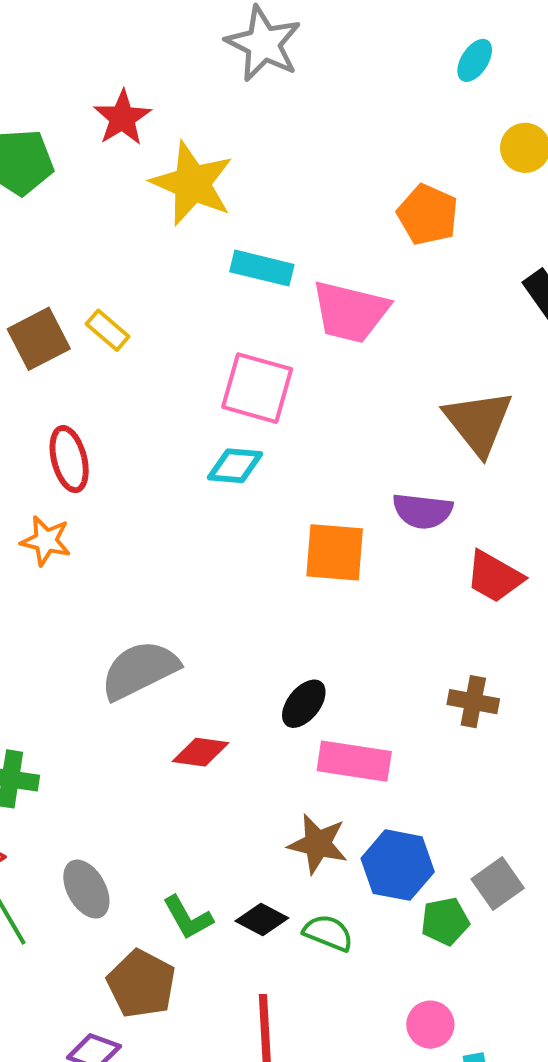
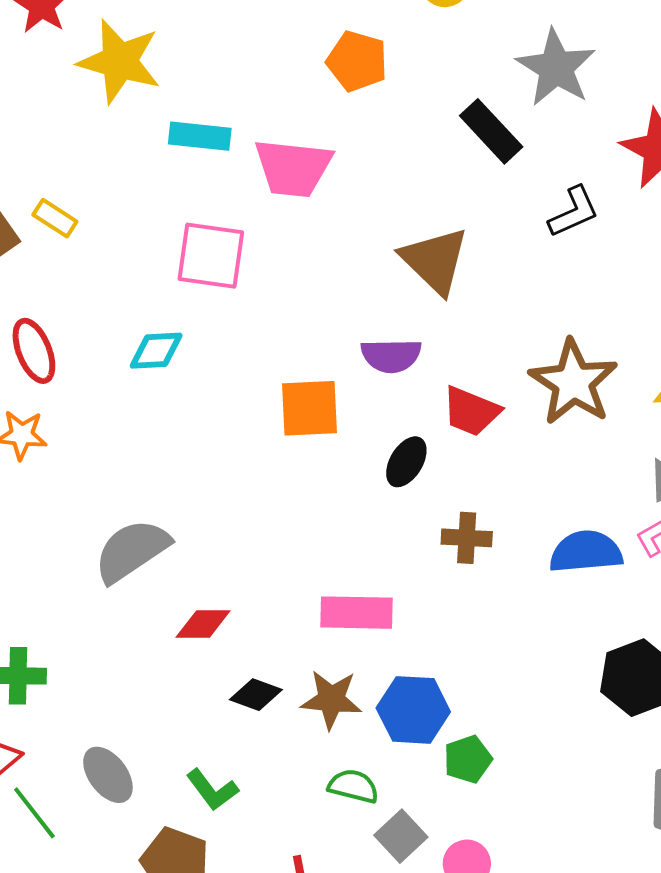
cyan diamond: (235, 466) -> (156, 351), moved
black ellipse: (304, 704) -> (406, 462), moved
gray square: (498, 884) -> (401, 836), moved
black diamond: (262, 919) -> (256, 695), moved

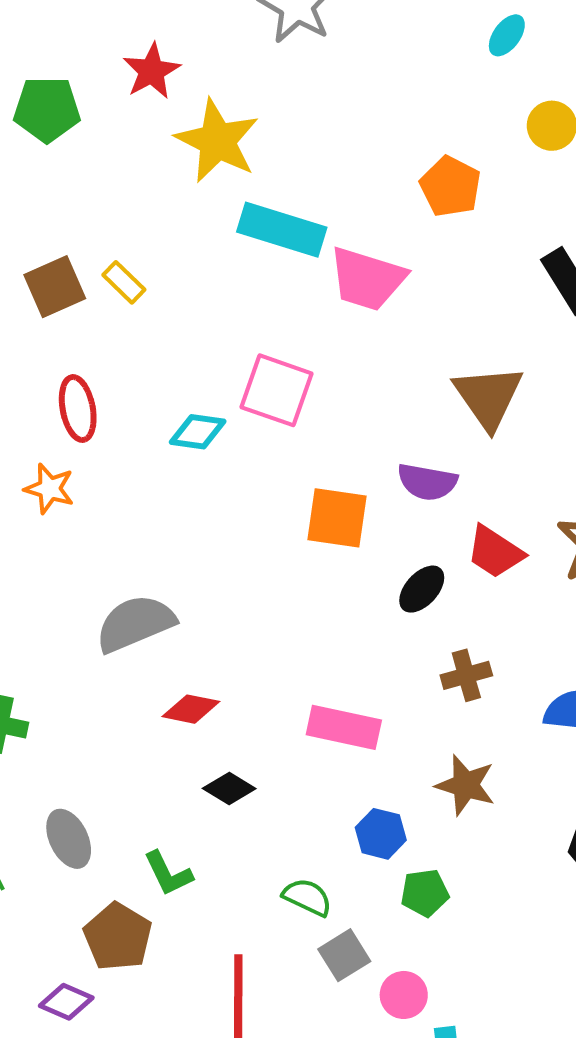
cyan rectangle: (200, 136) -> (282, 230), size x1.4
pink square: (211, 256) -> (277, 390), moved
brown cross: (467, 538) -> (466, 675), turned -30
brown star: (331, 699) -> (466, 785), moved
blue hexagon: (413, 710) -> (381, 834), size x0.7

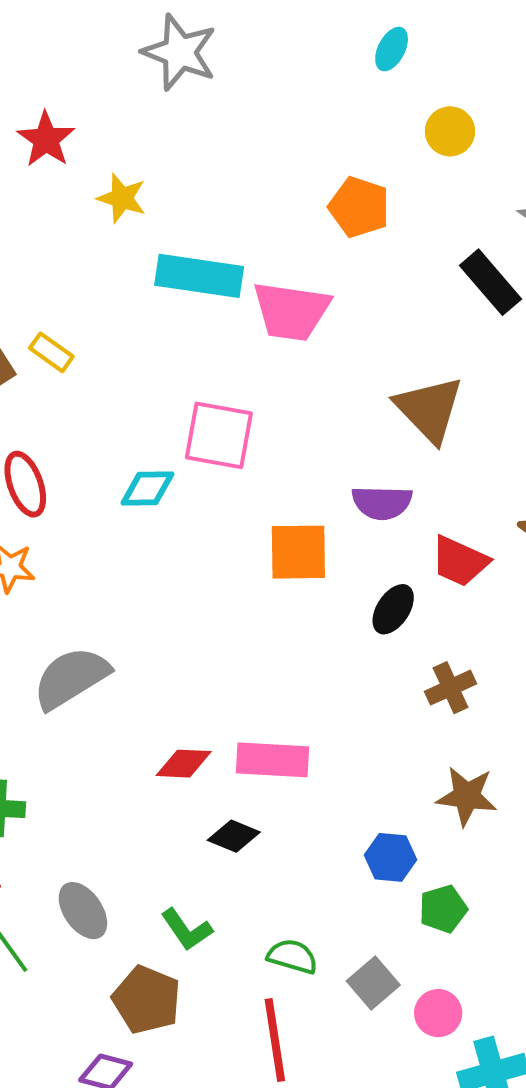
yellow star: (217, 141) -> (122, 198), size x0.6
gray semicircle: (135, 623) -> (71, 678), moved
pink rectangle: (344, 727) -> (273, 760), moved
green semicircle: (307, 897) -> (292, 956), moved

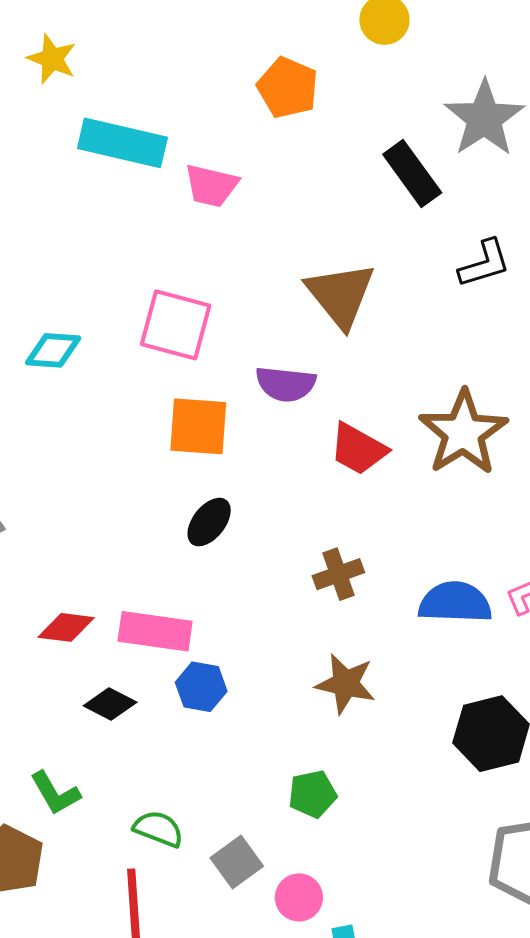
pink trapezoid: (291, 311) -> (211, 186), size x0.7
pink square: (219, 435) -> (176, 325), moved
black ellipse: (393, 609) -> (209, 522), moved
blue hexagon: (391, 857) -> (201, 687), moved

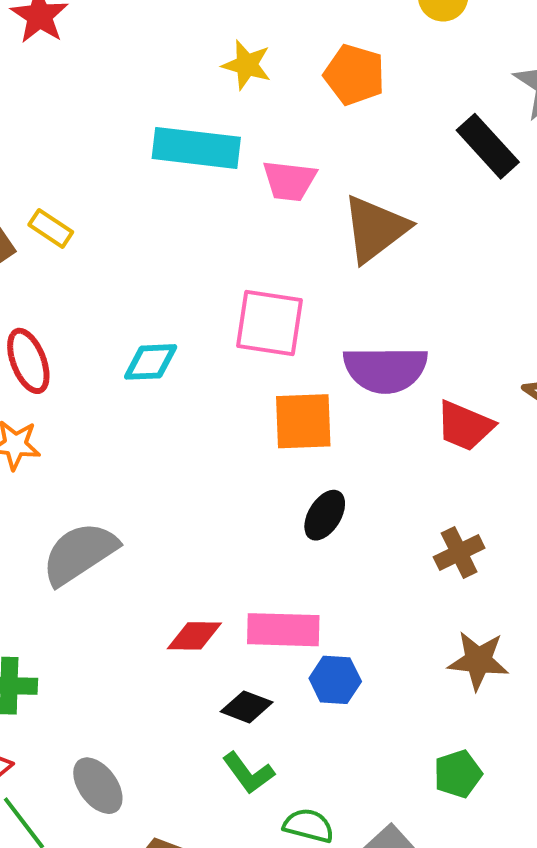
yellow star: (52, 59) -> (247, 65), moved
brown triangle: (341, 295) -> (375, 229), moved, turned 38
purple semicircle: (286, 384) -> (385, 369), size x1.4
green L-shape: (55, 793) -> (248, 773), moved

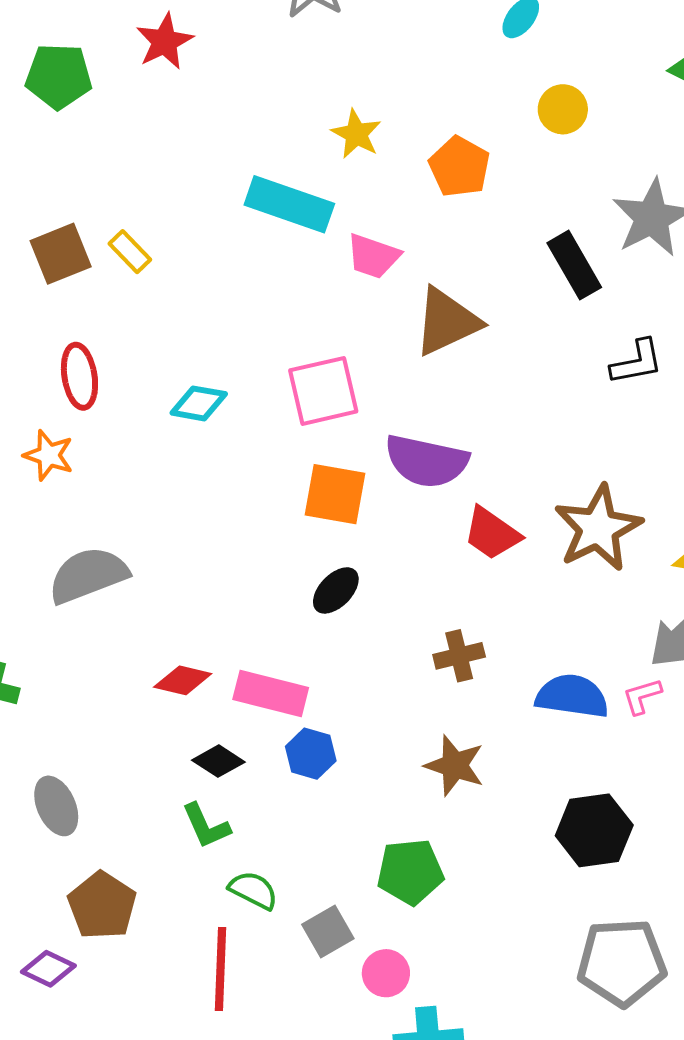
pink square: (270, 323) -> (323, 391), turned -34
green pentagon: (458, 774) -> (410, 872), size x1.4

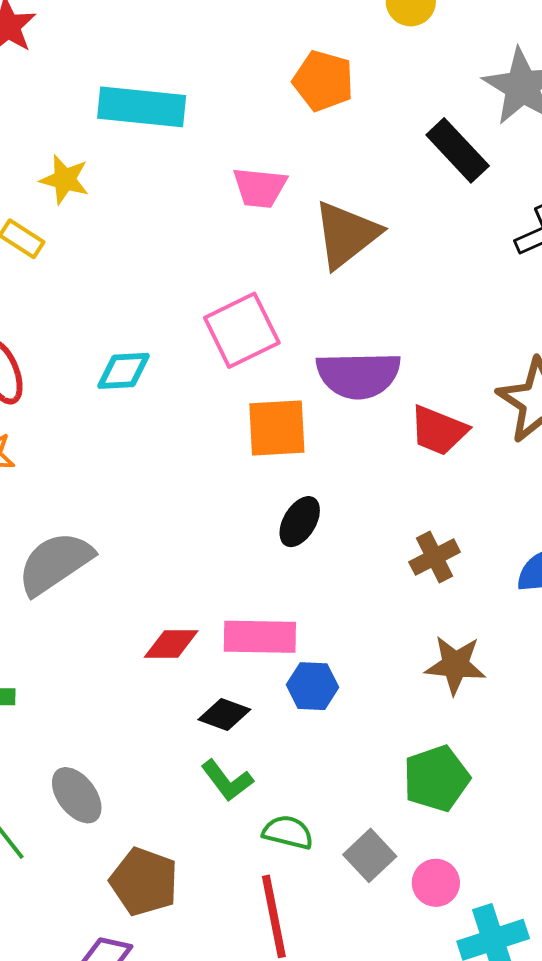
yellow star: (356, 134) -> (65, 180), moved
cyan rectangle: (289, 204) -> (142, 107), moved

